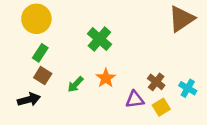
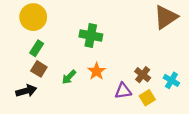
green cross: (99, 39) -> (91, 36), turned -30

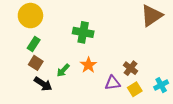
cyan cross: (171, 80) -> (161, 85), moved, turned 32
black arrow: (26, 91) -> (43, 84), moved, turned 48

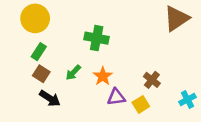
green arrow: (63, 70) -> (73, 73), moved
purple triangle: (113, 83) -> (116, 97), moved
yellow square: (135, 89) -> (141, 104), moved

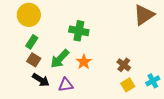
green arrow: (73, 73) -> (60, 59), size x1.5
purple triangle: (116, 97) -> (66, 85), moved
yellow square: (141, 104) -> (128, 85), moved

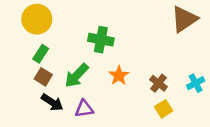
orange star: (84, 62) -> (119, 75), moved
cyan cross: (153, 81) -> (196, 83), moved

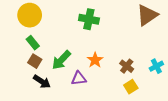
green cross: (101, 40) -> (89, 19), moved
green rectangle: (41, 54) -> (33, 43), turned -72
purple triangle: (84, 109) -> (79, 78), moved

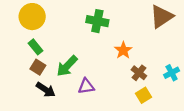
orange star: (95, 60) -> (123, 50), moved

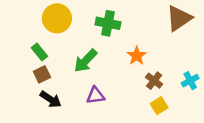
yellow circle: (32, 17) -> (57, 18), moved
green arrow: (67, 66) -> (86, 61), moved
brown square: (38, 67) -> (42, 74), turned 32

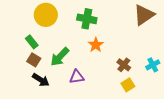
orange star: (137, 56) -> (96, 45), moved
green arrow: (86, 61) -> (60, 57), moved
brown square: (42, 74) -> (34, 60), turned -32

